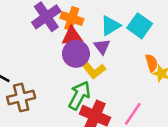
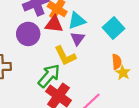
cyan triangle: (110, 26) -> (77, 21), moved
purple circle: (76, 54) -> (28, 34), moved

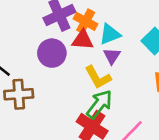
green arrow: (49, 76) -> (99, 104), moved

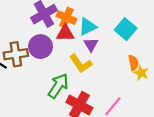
brown cross: (19, 94) -> (16, 54), moved
green arrow: (99, 104) -> (58, 86), moved

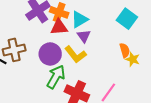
cyan square: (126, 29) -> (127, 19), moved
purple circle: (40, 47) -> (50, 54), moved

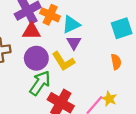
cyan square: (127, 19) -> (122, 28), turned 30
red triangle: (59, 27) -> (32, 31), moved
yellow star: (133, 59) -> (109, 99), moved

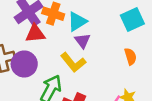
purple circle: (36, 58) -> (24, 64), moved

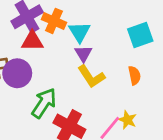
cyan triangle: (77, 22) -> (80, 32), turned -35
yellow L-shape: (73, 62) -> (91, 76), moved

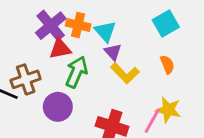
purple circle: (17, 73) -> (58, 107), moved
green arrow: (44, 103) -> (77, 72), moved
yellow star: (127, 120) -> (168, 110), size x1.4

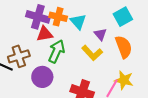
purple cross: (51, 26) -> (38, 17), turned -35
purple triangle: (113, 52) -> (100, 34), moved
orange semicircle: (167, 65) -> (124, 47), size x1.6

